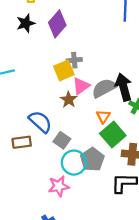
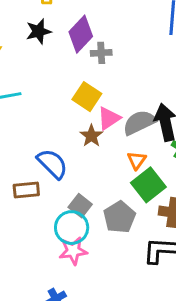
gray cross: (74, 60) -> (101, 53), moved
yellow square: (64, 70) -> (87, 97), turned -36
gray square: (62, 140) -> (80, 206), moved
cyan circle: (74, 163) -> (72, 228), moved

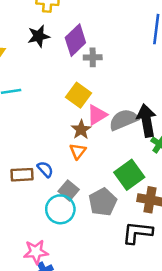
orange triangle: (137, 160) -> (78, 151), moved
blue semicircle: (52, 164) -> (45, 169), moved, size x0.6
pink star: (73, 251) -> (36, 252), moved

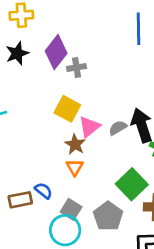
gray semicircle: (124, 120) -> (118, 128), size x0.6

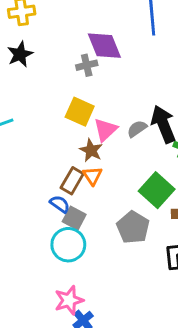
purple diamond: (56, 52) -> (104, 46), moved, turned -56
brown rectangle: (20, 200) -> (72, 181), moved, turned -45
gray square: (71, 209) -> (74, 218), moved
cyan circle: (65, 230) -> (68, 245), moved

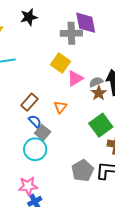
gray cross: (87, 65) -> (71, 33), size x1.5
brown star: (91, 150) -> (99, 93), moved
brown rectangle: (72, 181) -> (29, 102), moved
gray pentagon: (133, 227) -> (83, 171), moved

